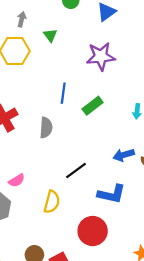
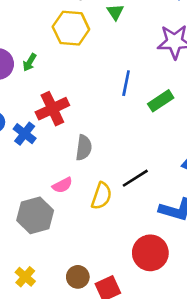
gray semicircle: (46, 128) -> (84, 148), moved
yellow semicircle: (52, 202) -> (102, 196), moved

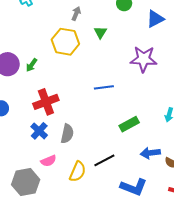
blue line: (126, 83) -> (104, 87), turned 66
green rectangle: (161, 101) -> (129, 124), moved
blue cross: (25, 134) -> (39, 131), moved

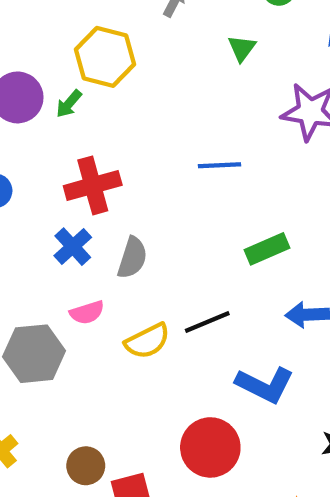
green triangle: (100, 32) -> (242, 48), moved
yellow hexagon: (65, 42) -> (105, 57), moved
yellow semicircle: (78, 172) -> (147, 341), turned 35

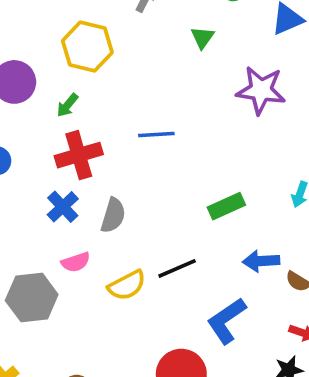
green arrow: (69, 104) -> (67, 105), moved
blue line: (220, 165) -> (156, 135), moved
blue L-shape: (265, 385) -> (226, 321), turned 120

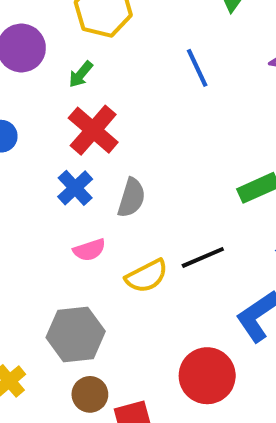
blue line: (156, 135) -> (197, 68), moved, turned 68
red cross: (79, 155) -> (93, 130), turned -33
gray hexagon: (32, 297) -> (76, 334), moved

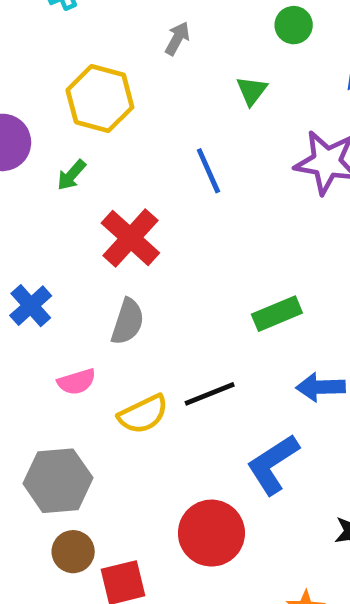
red cross: (93, 130) -> (130, 238), moved
blue cross: (75, 188) -> (31, 306), moved

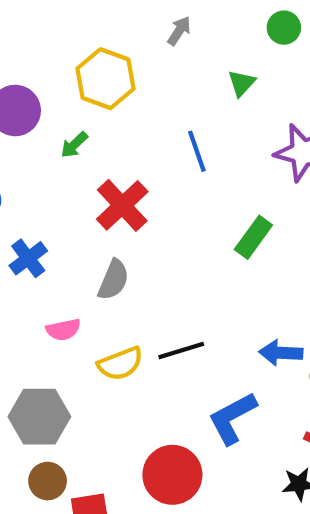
green rectangle: (277, 314) -> (253, 237), moved, turned -36

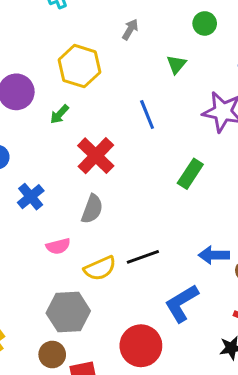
gray hexagon: (39, 417) -> (68, 312), moved

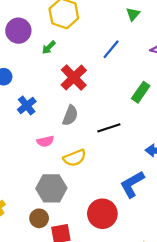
blue line: (147, 115) -> (111, 49), turned 60
black line: (143, 257) -> (109, 128), moved

